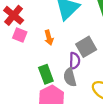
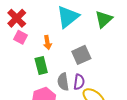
purple semicircle: (75, 61) -> (79, 82), moved
green rectangle: (46, 74) -> (41, 65), moved

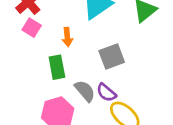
gray semicircle: (63, 82) -> (85, 91), turned 144
purple semicircle: (79, 82) -> (106, 92), turned 119

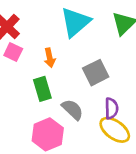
purple semicircle: (106, 92) -> (111, 108), moved, turned -125

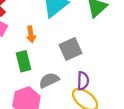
gray semicircle: (73, 109) -> (49, 80), turned -72

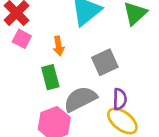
gray semicircle: (49, 80) -> (80, 99), size x1.4

